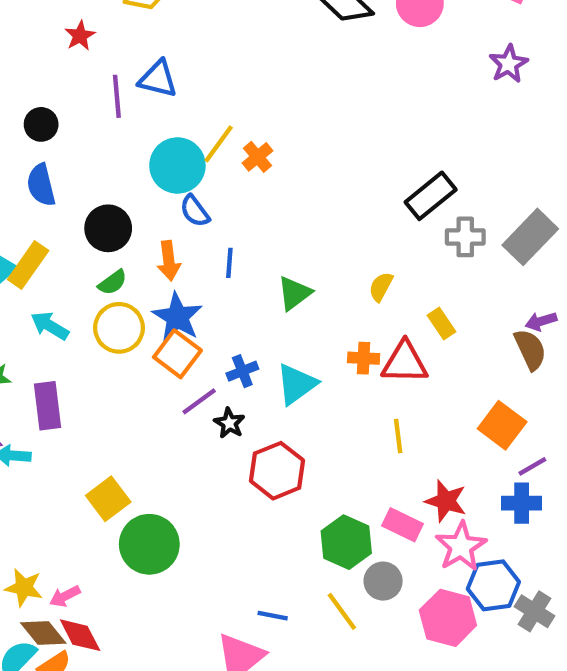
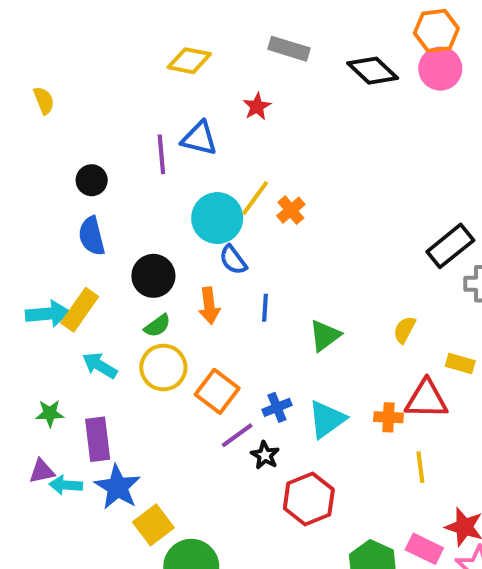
red star: (80, 36) -> (257, 106), moved
blue star: (177, 317) -> (118, 487), moved
yellow rectangle: (441, 324) -> (460, 364), turned -40
orange cross: (364, 358) -> (389, 417), moved

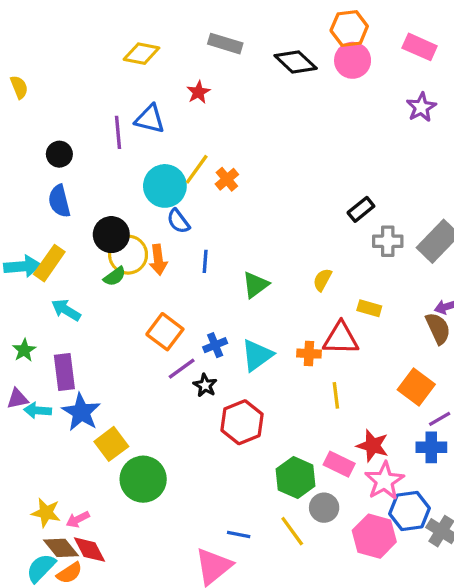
black rectangle: (450, 246) -> (361, 209), size x0.7
yellow circle: (163, 368) -> (128, 255), moved
green star: (50, 413) -> (24, 350), turned -30

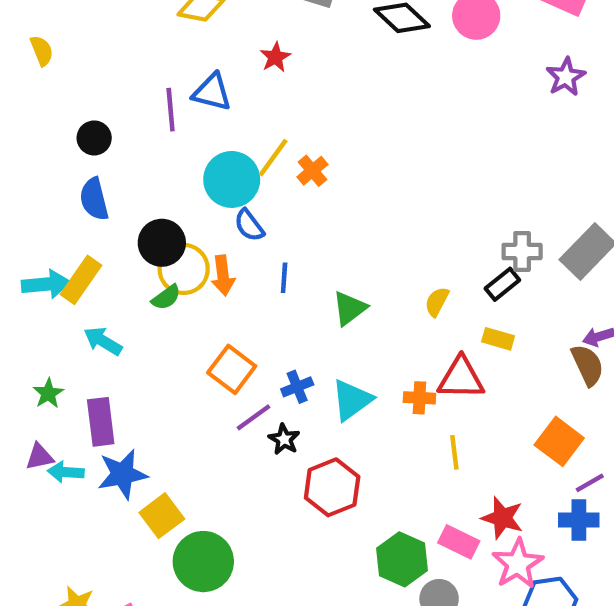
black rectangle: (361, 209) -> (502, 284), moved
blue star: (81, 412) -> (123, 474), turned 30

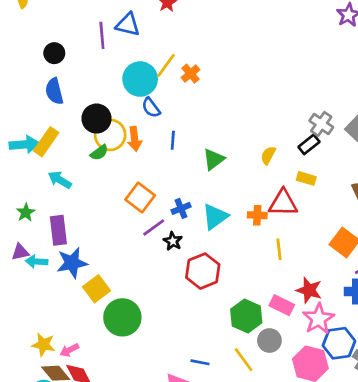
gray cross: (522, 251) -> (321, 124), turned 35

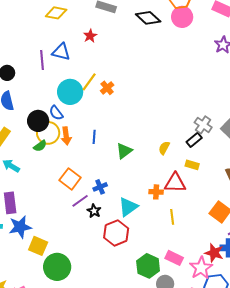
blue semicircle: (151, 108) -> (56, 113), moved
cyan triangle: (215, 217) -> (128, 207), moved
yellow square: (97, 289) -> (38, 246), turned -30
red star: (309, 290) -> (214, 253), moved

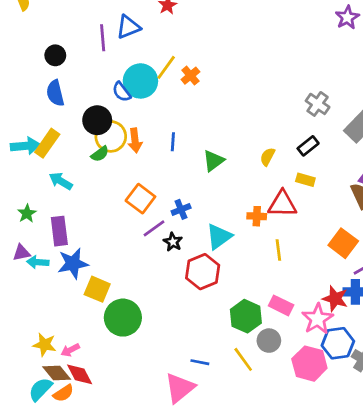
blue triangle: (61, 52) -> (128, 27), turned -36
blue semicircle: (56, 113) -> (122, 92), moved
gray cross: (203, 125) -> (318, 104), moved

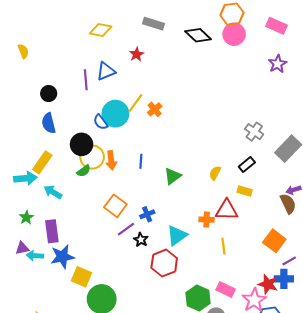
cyan arrow: (26, 146) -> (25, 178), moved

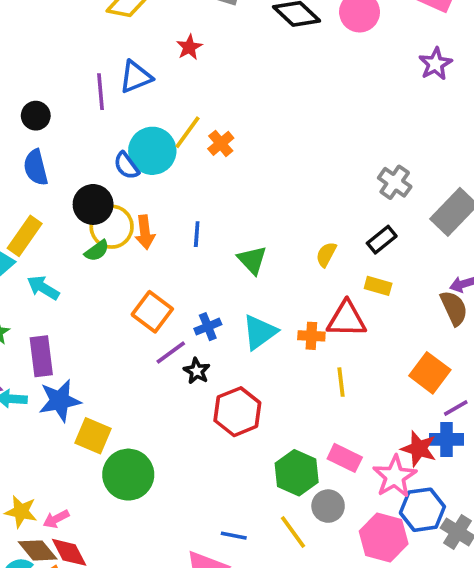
green triangle: (173, 176) -> (252, 260), turned -36
cyan triangle: (177, 235) -> (260, 332), moved

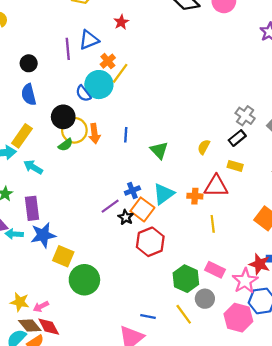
orange cross: (221, 143) -> (108, 61), moved
gray cross: (395, 182) -> (245, 116), moved
orange square: (152, 312) -> (142, 209), moved

